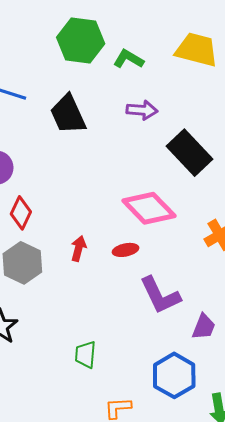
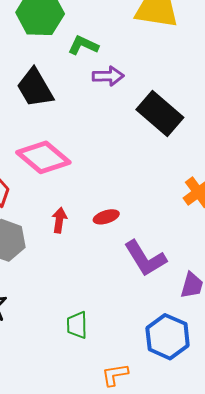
green L-shape: (129, 59) -> (83, 45), moved
pink diamond: (149, 208) -> (43, 157), moved

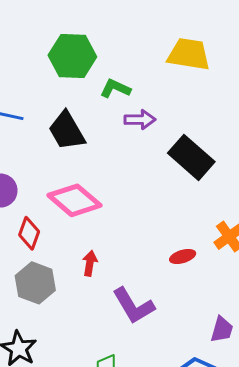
red ellipse: (106, 217) -> (183, 256), moved
purple L-shape: (145, 258) -> (134, 306), moved

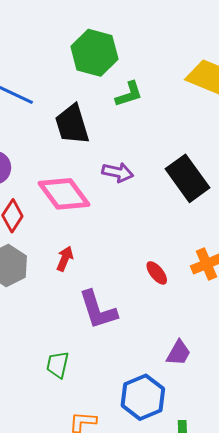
green L-shape: (115, 89) -> (129, 94), turned 124
purple arrow: (140, 120) -> (118, 172), moved
red ellipse: (183, 256) -> (157, 273), turned 55

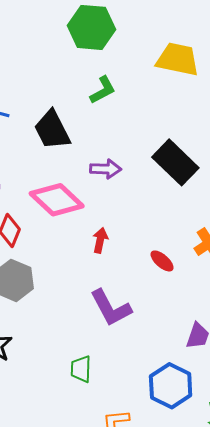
green hexagon: (94, 53) -> (91, 27), moved
red arrow: (65, 259) -> (100, 240), moved

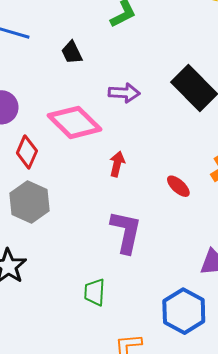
black trapezoid: (52, 130) -> (72, 52), size x0.6
purple L-shape: (111, 308) -> (126, 232), turned -141

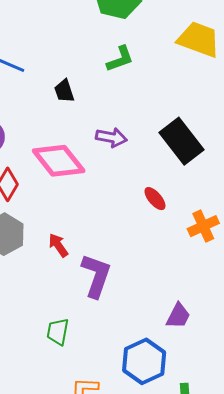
red arrow: (117, 164) -> (58, 245), moved, turned -55
red ellipse: (178, 186) -> (155, 199), moved

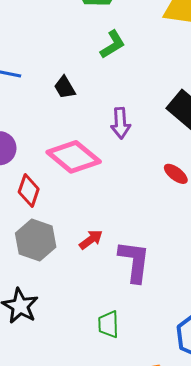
purple arrow: (111, 137) -> (120, 123), turned 88
red arrow: (58, 245) -> (91, 240), turned 100

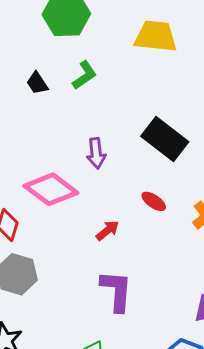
black trapezoid: (65, 87) -> (37, 83), moved
red arrow: (91, 240) -> (107, 230), moved

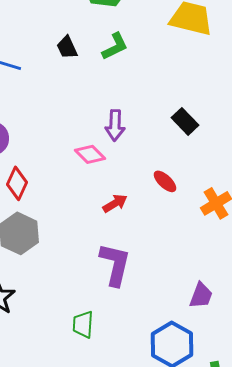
black rectangle: (165, 139) -> (185, 121), size x0.6
pink diamond: (51, 189) -> (90, 154), moved, size x0.6

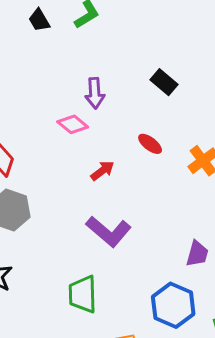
purple L-shape: (115, 264) -> (109, 231), turned 123
green trapezoid: (83, 324) -> (83, 294), size x1.4

